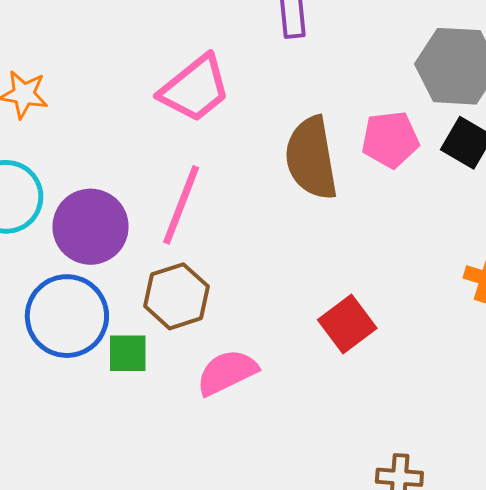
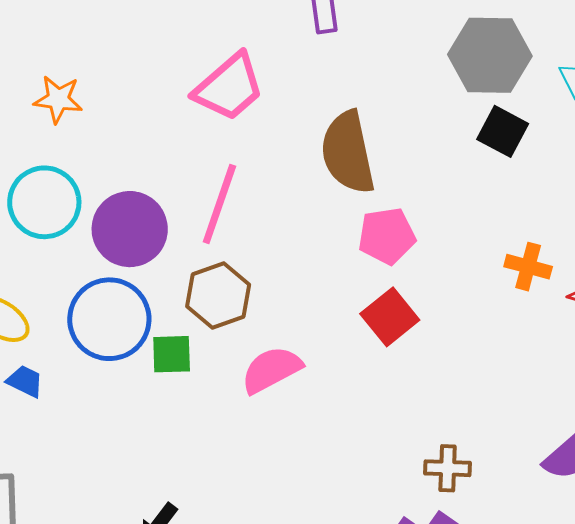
pink pentagon: (390, 139) -> (387, 236), moved

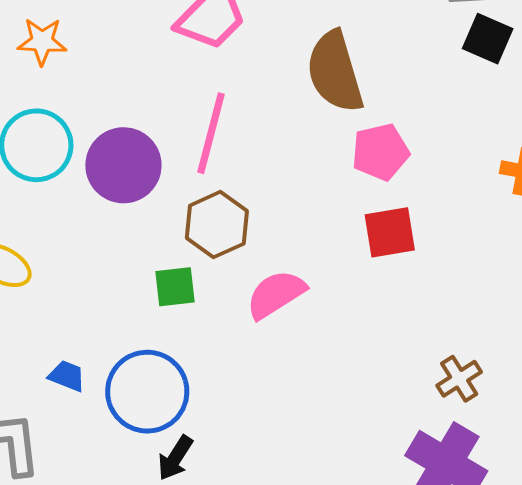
red square: (390, 317) -> (390, 232), turned 34
blue circle: (109, 319) -> (147, 392), moved
blue trapezoid: (25, 381) -> (67, 376), moved
brown cross: (448, 468) -> (459, 379), turned -30

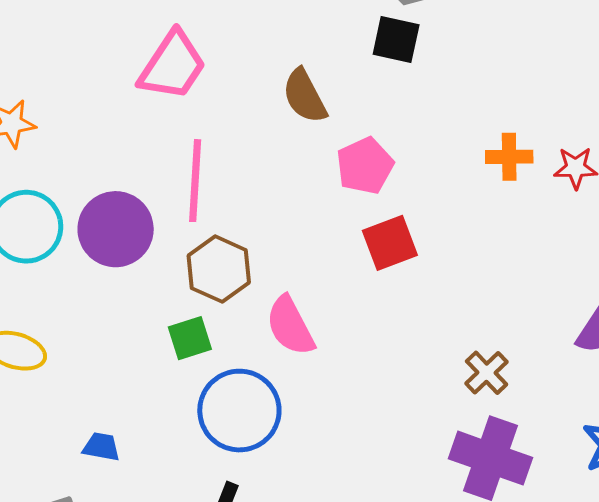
black square: (488, 39) -> (396, 40), moved
brown semicircle: (335, 72) -> (305, 96), size x0.7
pink semicircle: (276, 294) -> (290, 326), turned -74
blue circle: (147, 392) -> (239, 411), moved

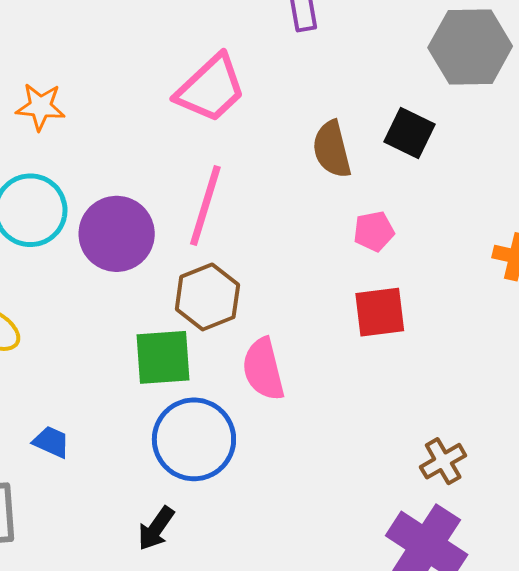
black square: (396, 40) -> (410, 133), moved
pink pentagon: (365, 166) -> (374, 231), size x0.7
green square: (190, 338) -> (163, 357), size x1.4

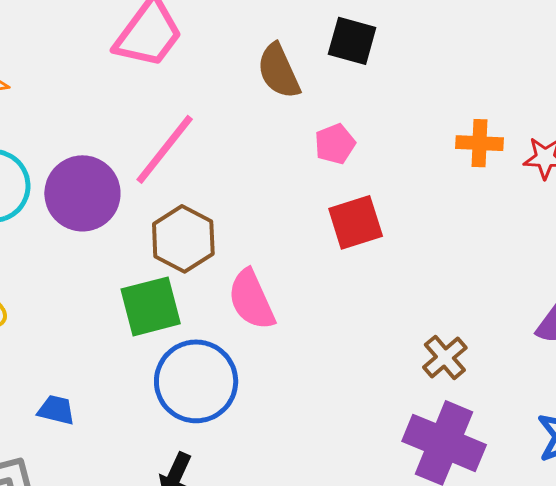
pink line: (205, 205) -> (165, 149), turned 32

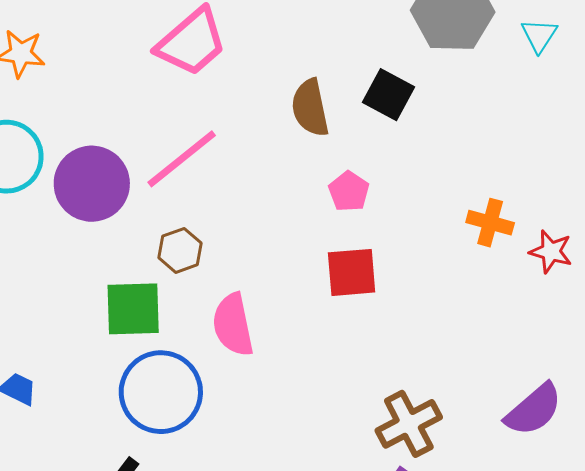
pink pentagon: (335, 144) -> (349, 191), turned -30
brown hexagon: (183, 239) -> (180, 250), size x0.7
brown cross: (445, 357) -> (409, 424), size x1.4

